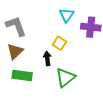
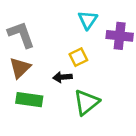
yellow square: (59, 43) -> (78, 57), turned 32
black arrow: (47, 58) -> (62, 77), turned -88

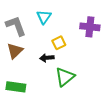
cyan triangle: (88, 20) -> (44, 17), moved
green rectangle: (29, 100) -> (16, 87), moved

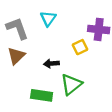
yellow square: (59, 43) -> (80, 47), moved
green rectangle: (16, 87) -> (42, 95), moved

